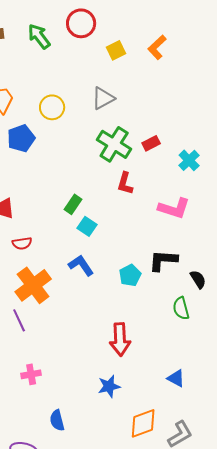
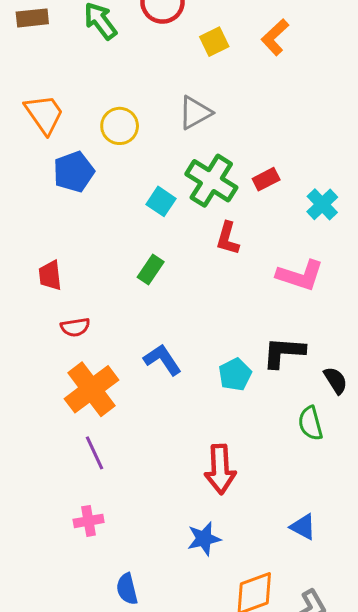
cyan square: (87, 226) -> (161, 201), moved
purple line: (19, 320) -> (94, 453), moved

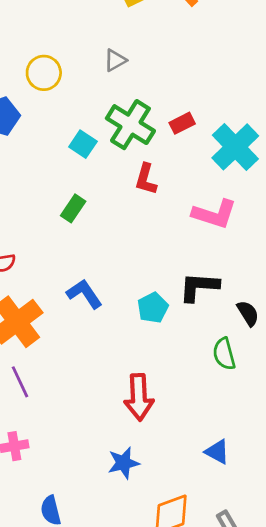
gray triangle: (195, 113) -> (115, 60), size x0.7
cyan cross: (322, 204) -> (235, 147), size x1.6

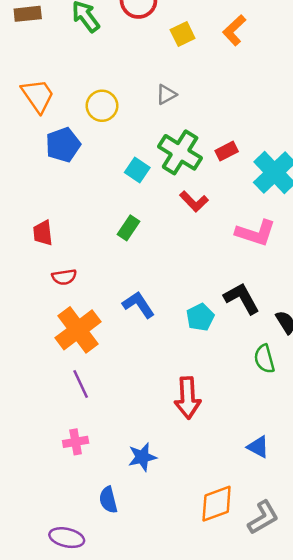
red L-shape: (146, 179) -> (194, 201), turned -60
black L-shape: (199, 287) -> (242, 298), turned 57
blue star: (123, 463) -> (142, 457), moved

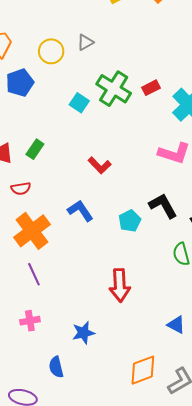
gray triangle: (166, 94) -> (85, 42), moved
red L-shape: (194, 201) -> (100, 165), moved
green rectangle: (128, 228) -> (35, 149), moved

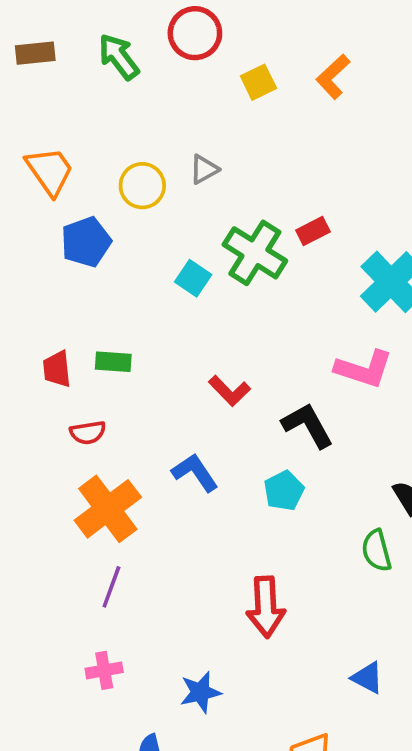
red rectangle: (151, 88) -> (313, 231), moved
green rectangle: (35, 149) -> (113, 362), turned 60
black L-shape: (163, 206) -> (308, 425), moved
purple line: (34, 274) -> (111, 587), turned 45

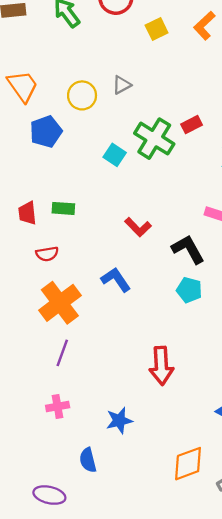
cyan pentagon: (284, 491) -> (189, 290), moved, turned -30

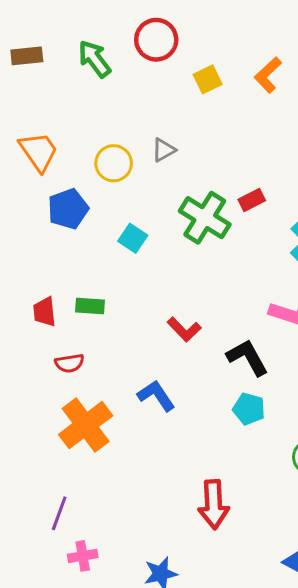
cyan square: (115, 155) -> (133, 238), moved
purple line: (62, 353) -> (59, 513), moved

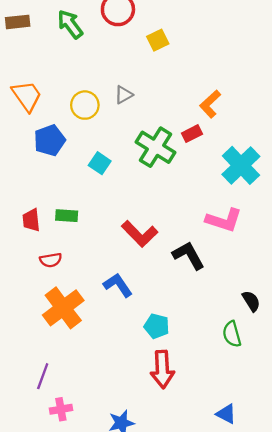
orange L-shape: (268, 75) -> (210, 104), moved
red L-shape: (184, 329) -> (140, 234), size x1.4
cyan pentagon: (249, 409) -> (157, 326), moved

